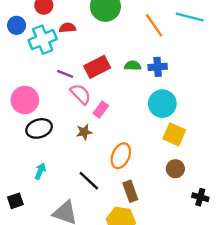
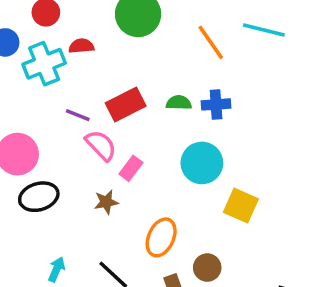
cyan circle: (162, 104) -> (202, 163), moved
brown circle: (175, 169) -> (207, 268), moved
cyan arrow: (40, 171) -> (57, 269), moved

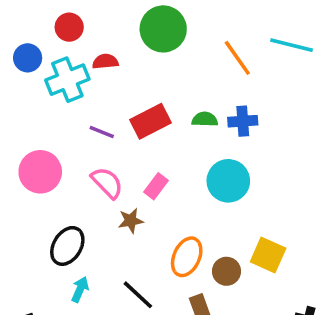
pink semicircle: (101, 145) -> (107, 183), moved
black ellipse: (39, 197) -> (67, 246), moved, turned -42
yellow square: (241, 206) -> (268, 255), moved
brown circle: (207, 268) -> (226, 271), moved

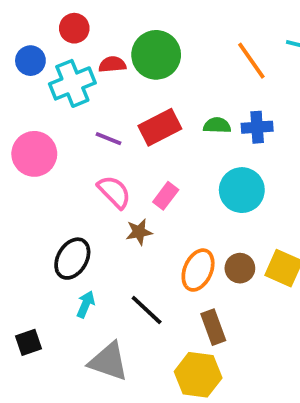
green circle: (163, 29) -> (156, 55), moved
pink circle: (40, 172) -> (34, 154), moved
brown circle: (226, 271) -> (240, 268), moved

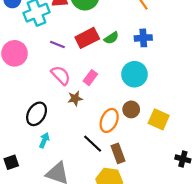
green semicircle: (217, 125) -> (111, 38), moved, turned 144
brown circle: (240, 268) -> (131, 109), moved
black line: (147, 310) -> (93, 144), moved

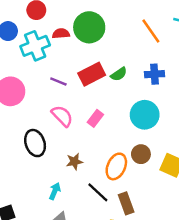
brown star: (75, 98) -> (74, 162), moved
black ellipse: (37, 114) -> (35, 143), moved, turned -50
cyan arrow: (44, 140) -> (55, 191), moved

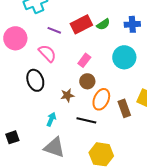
pink semicircle: (62, 116) -> (47, 53), moved
brown circle: (141, 154) -> (87, 81), moved
black line: (98, 192) -> (86, 120), turned -30
brown rectangle: (126, 203) -> (124, 108), moved

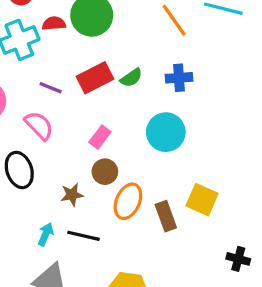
black line: (86, 120) -> (83, 236), moved

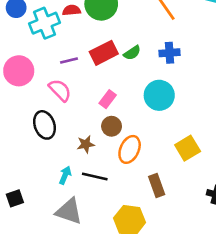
purple line: (51, 88) -> (69, 61), turned -36
yellow square: (202, 200) -> (188, 148), turned 35
brown rectangle: (166, 216) -> (157, 186), moved

